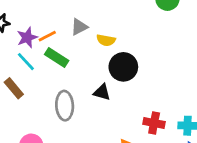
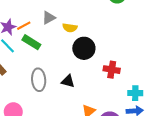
black triangle: (102, 92) -> (68, 81), moved
red cross: (154, 123) -> (112, 70), moved

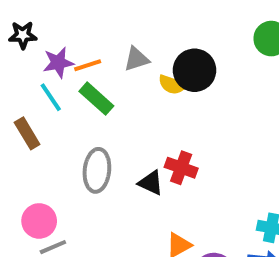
black circle: (84, 48) -> (195, 70), moved
red cross: (112, 70) -> (181, 168), moved

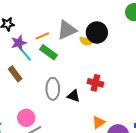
gray triangle: (137, 59) -> (67, 30), size x1.5
purple star: (58, 63) -> (19, 43), moved
black triangle: (151, 183) -> (74, 96), moved

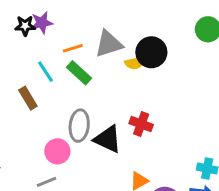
yellow semicircle: (86, 41) -> (135, 63), turned -32
purple star: (19, 43) -> (42, 23), moved
black triangle: (74, 96) -> (108, 139), size x1.5
pink circle: (26, 118) -> (57, 151), moved

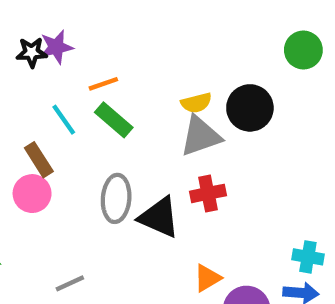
gray triangle: (109, 44) -> (201, 136), moved
black circle: (151, 52) -> (250, 108), moved
red cross: (141, 124) -> (208, 193), turned -30
pink circle: (57, 151) -> (32, 194), moved

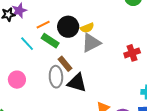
black circle: (250, 108) -> (68, 27), moved
brown rectangle: (39, 160) -> (65, 64), moved
red cross: (208, 193) -> (132, 53), moved

